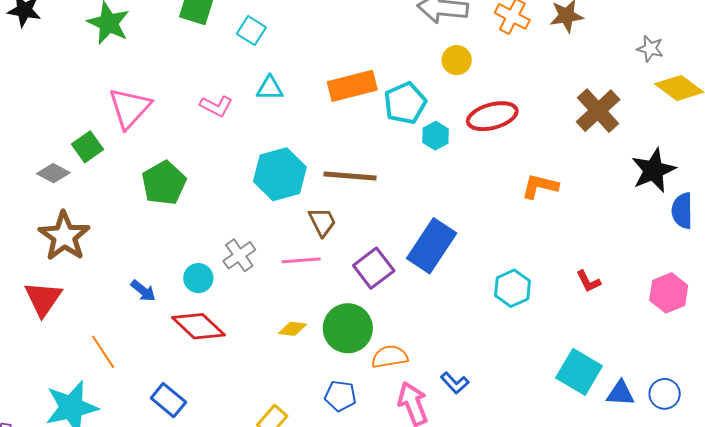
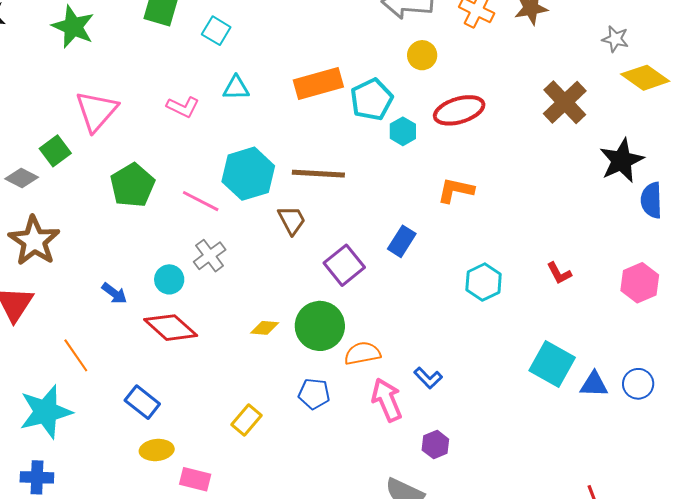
orange L-shape: (540, 186) -> (456, 190), moved
blue rectangle: (432, 246) -> (402, 241), size x0.6
pink line: (301, 260) -> (201, 201), moved, turned 33

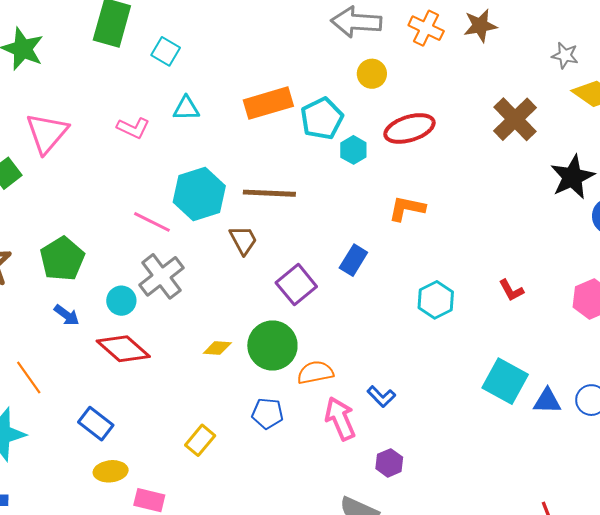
green pentagon: (132, 185) -> (62, 259), moved
gray cross: (210, 256) -> (161, 276), size x1.4

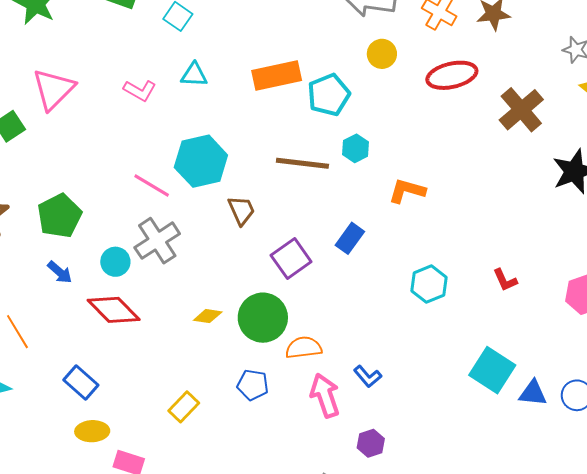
red ellipse: (409, 128) -> (452, 75), moved
cyan hexagon: (353, 150) -> (356, 148), moved
brown line: (269, 193) -> (302, 163), moved

